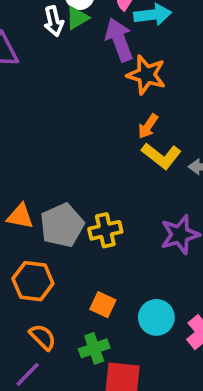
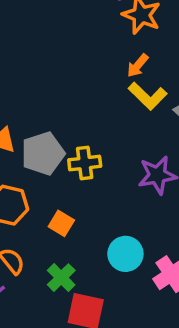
orange square: (103, 305) -> (61, 223), moved
green cross: (94, 348) -> (61, 278), turned -32

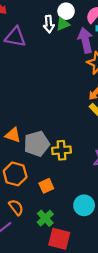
orange square: (61, 223) -> (46, 186), turned 32

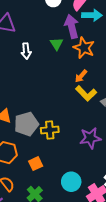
white arrow: (49, 24) -> (26, 51), moved
green triangle: (63, 24) -> (57, 44), moved, turned -40

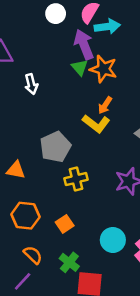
green triangle: (57, 44) -> (80, 67), moved
yellow L-shape: (86, 93) -> (96, 124), moved
gray pentagon: (26, 124) -> (55, 147), moved

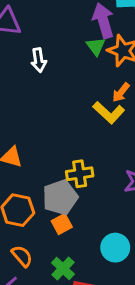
gray pentagon: (55, 147) -> (60, 197), moved

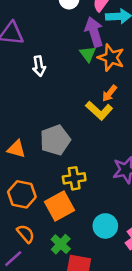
yellow cross: (80, 174) -> (74, 178), moved
gray pentagon: (60, 197) -> (55, 140), moved
orange square: (62, 224) -> (59, 206), size x1.6

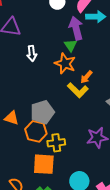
orange star: (111, 58) -> (65, 64), moved
orange hexagon: (22, 194) -> (36, 131), moved
orange square: (59, 206) -> (44, 164), turned 30

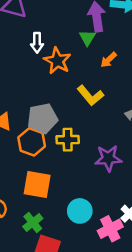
orange star: (65, 64) -> (57, 61), moved
orange arrow: (86, 77) -> (109, 60), moved
yellow cross: (56, 143) -> (68, 140), moved

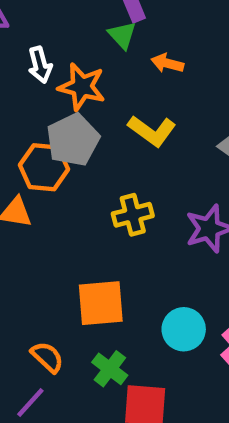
orange arrow: (109, 60) -> (167, 63), turned 72
gray pentagon: (42, 118) -> (73, 140), moved
orange hexagon: (32, 142) -> (44, 167), moved

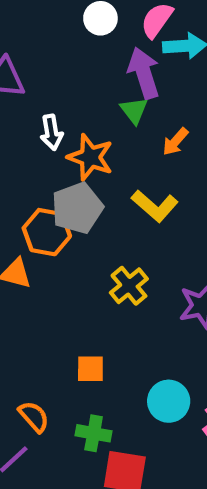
orange arrow: (167, 63) -> (175, 142), turned -68
yellow cross: (133, 215) -> (129, 286), turned -30
orange square: (101, 303) -> (90, 369), size x0.6
green cross: (110, 369) -> (94, 433), turned -32

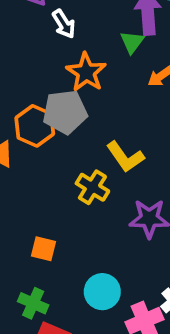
white arrow: (52, 132) -> (64, 24), moved, turned -36
yellow L-shape: (155, 206) -> (125, 157), moved
yellow cross: (129, 286) -> (92, 187), turned -32

